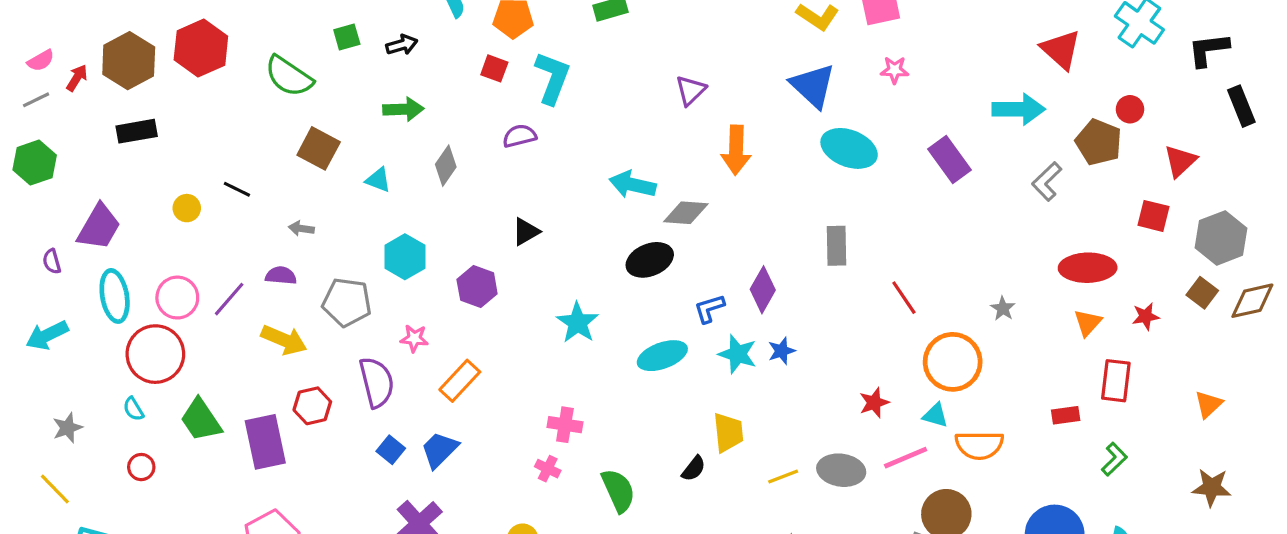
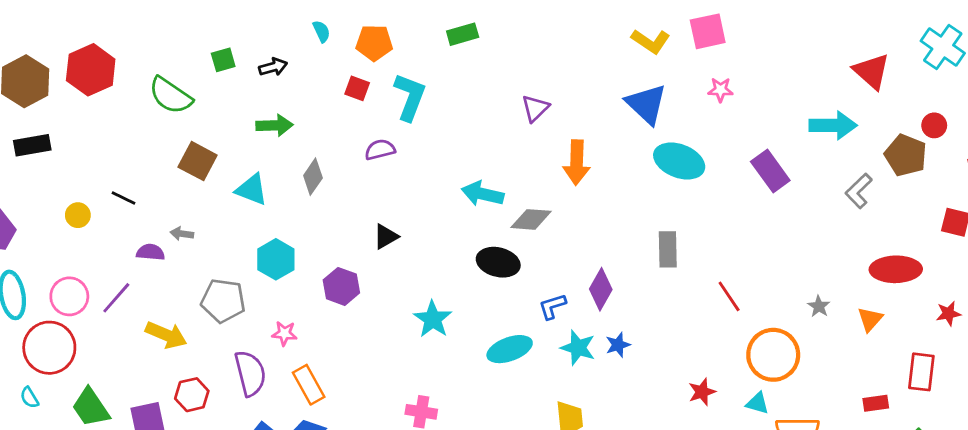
cyan triangle: (378, 180) -> (252, 190), size x1.4
black ellipse: (650, 260) -> (498, 262), turned 36
purple semicircle: (281, 276) -> (151, 252), moved
orange triangle: (1088, 323) -> (870, 319), moved
orange rectangle: (460, 381) -> (309, 385), moved, turned -72

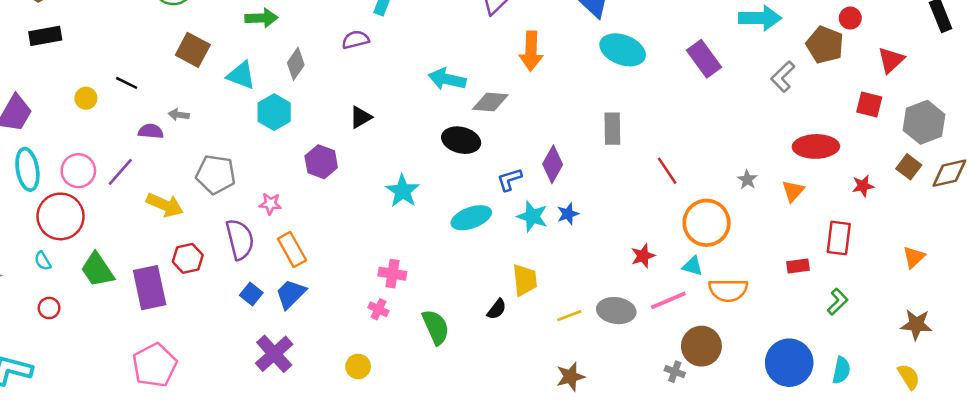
cyan hexagon: (276, 259) -> (274, 112), moved

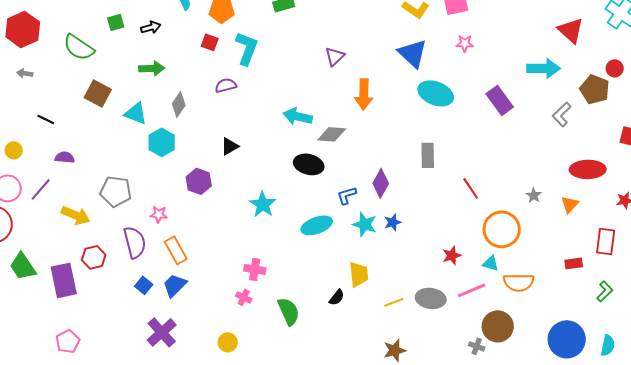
yellow circle: (86, 98) -> (14, 150), moved
gray arrow: (179, 115) -> (25, 73), moved
pink pentagon: (155, 365) -> (68, 341), size x0.7

